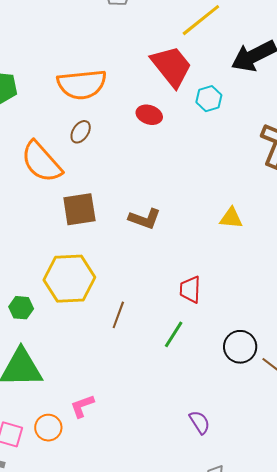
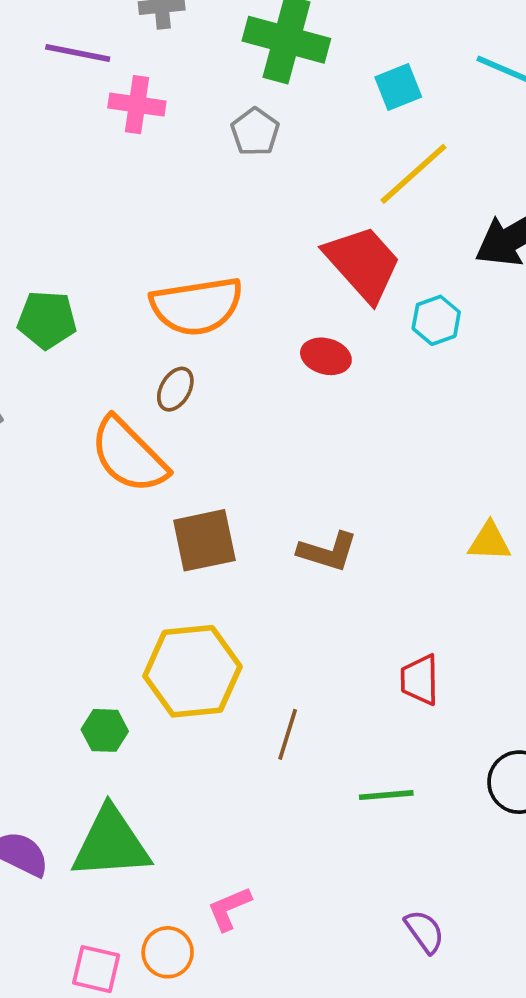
brown ellipse: (81, 132) -> (175, 389), moved
green line: (174, 334) -> (386, 795), moved, turned 56
purple semicircle: (200, 422) -> (424, 932), moved

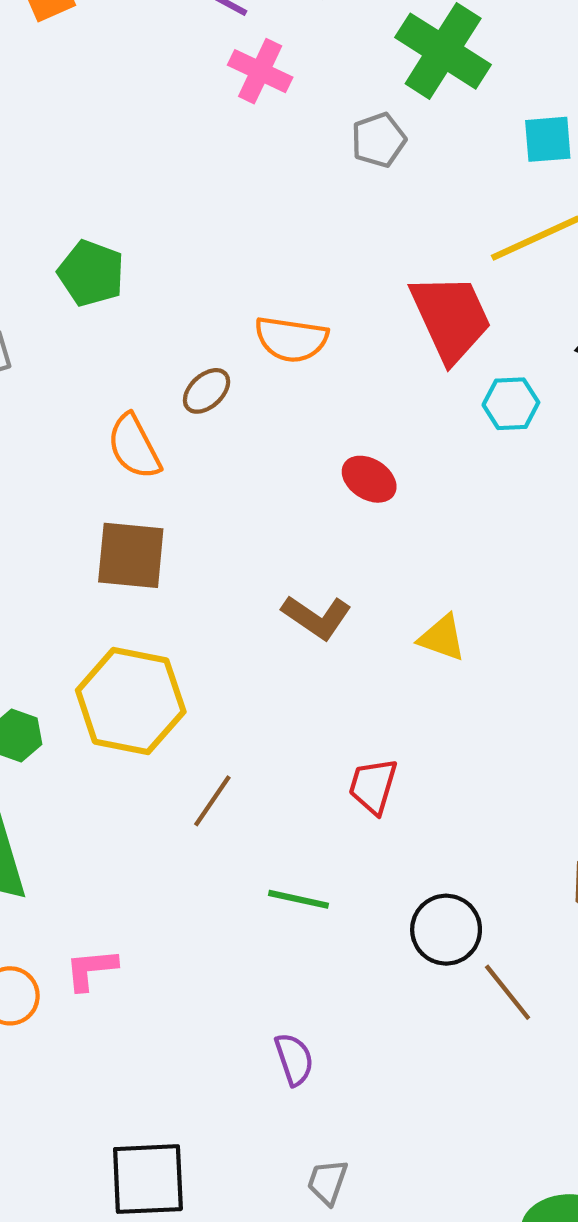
orange semicircle: (197, 306) -> (291, 339), moved, size x0.7
red ellipse: (326, 356) -> (369, 479), moved
orange semicircle: (129, 455) -> (134, 447), size x0.7
brown square: (204, 540) -> (131, 555), moved
yellow triangle: (489, 542) -> (442, 638), moved

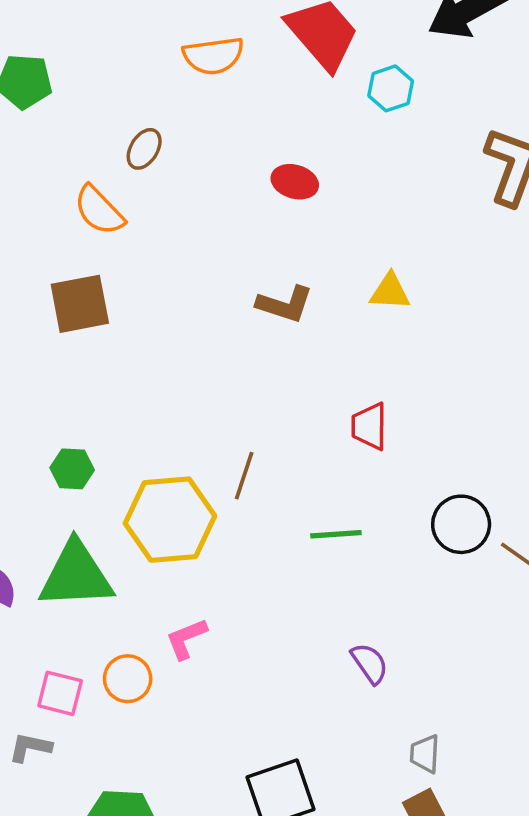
orange semicircle: (291, 339) -> (213, 56), moved
brown square: (131, 555) -> (80, 304), moved
yellow hexagon: (131, 701) -> (170, 520), moved

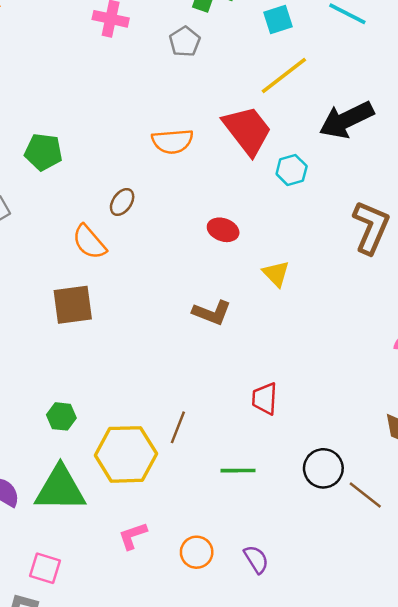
yellow triangle: (390, 292) -> (276, 274), moved, turned 40
orange circle: (128, 679) -> (197, 552), moved

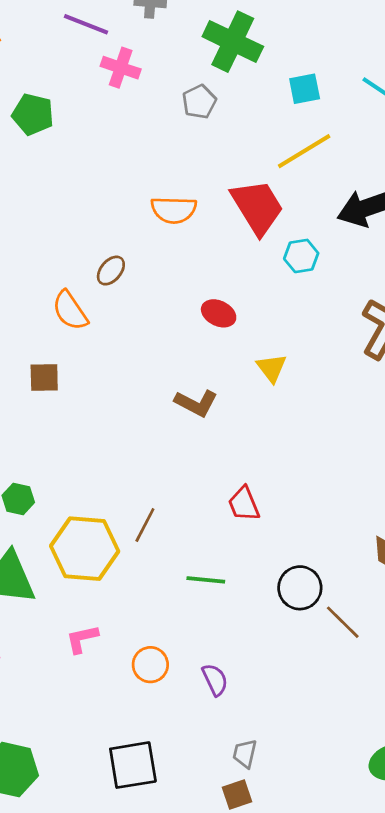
green pentagon: (43, 152) -> (33, 114), moved
brown square: (73, 305) -> (44, 378), size x0.7
red trapezoid: (265, 399) -> (244, 504), turned -32

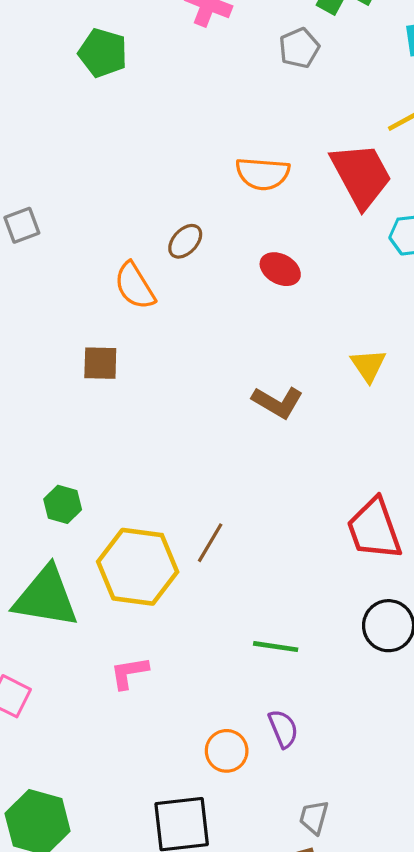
red ellipse: (219, 313) -> (280, 269), moved
red trapezoid: (244, 504) -> (374, 529), moved, size x1.5
green line: (206, 580) -> (276, 647), moved
orange circle: (150, 665) -> (227, 751), moved

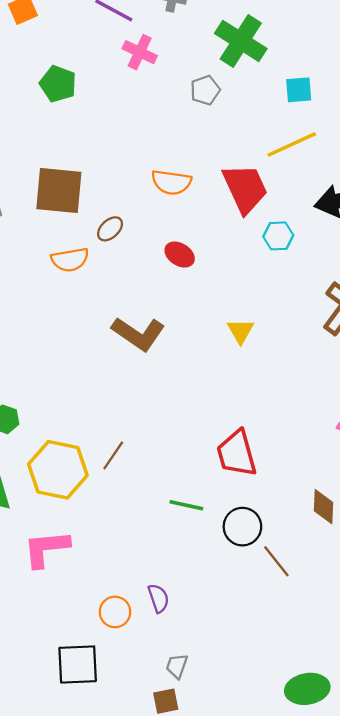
orange semicircle: (135, 286) -> (70, 260), turned -72
brown square: (100, 363) -> (59, 191), moved, size x1.8
brown L-shape: (278, 402) -> (138, 334), moved, size x1.4
green line: (276, 647) -> (186, 505), moved
pink L-shape: (129, 673) -> (46, 549), size x1.6

